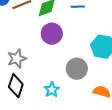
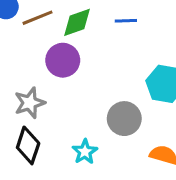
purple circle: (52, 34) -> (63, 60), moved

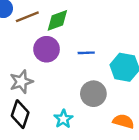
blue line: (126, 21) -> (86, 53), moved

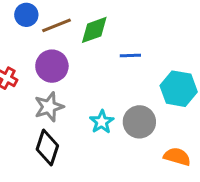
purple circle: (47, 49) -> (52, 66), moved
blue line: (86, 53) -> (130, 56), moved
cyan star: (63, 119) -> (102, 122), moved

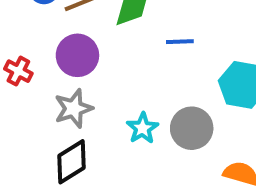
black diamond: (47, 148) -> (72, 162), turned 40

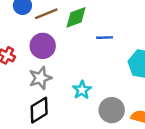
gray circle: (192, 128) -> (112, 110), moved

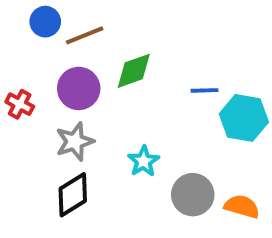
green diamond: (76, 17) -> (134, 71), moved
blue line: (105, 38) -> (205, 90), moved

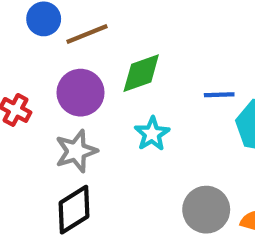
cyan star: (144, 161) -> (152, 134), moved

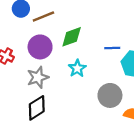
gray circle: (206, 210) -> (110, 95), moved

